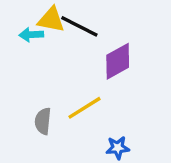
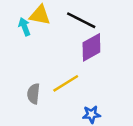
black line: (79, 26) -> (81, 20), moved
cyan arrow: (31, 35) -> (24, 27), turned 72

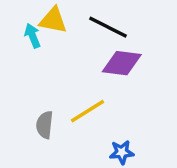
purple diamond: (91, 47) -> (122, 63), turned 36

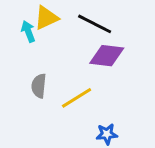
yellow triangle: (53, 20) -> (46, 18), turned -36
gray semicircle: (45, 125) -> (39, 86), moved

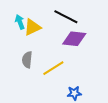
yellow triangle: (46, 18) -> (32, 27), moved

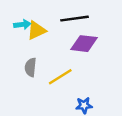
black line: (66, 17) -> (75, 19), turned -35
cyan arrow: (20, 22) -> (22, 25), turned 104

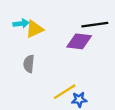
black line: (75, 19) -> (95, 25), moved
yellow line: (60, 77) -> (65, 92), moved

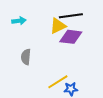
black line: (95, 25) -> (71, 16), moved
yellow triangle: (34, 29) -> (58, 26), moved

